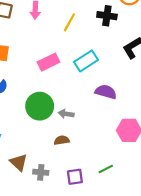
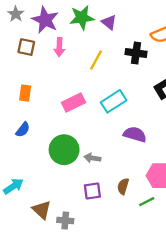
brown semicircle: (62, 140) -> (123, 186), moved, turned -64
green line: (106, 169) -> (147, 202), moved
purple square: (75, 177) -> (92, 191), moved

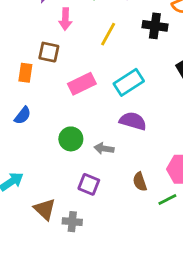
brown square: (26, 47) -> (49, 52), moved
purple semicircle: (135, 134) -> (133, 121), moved
green circle: (64, 150) -> (71, 139), size x0.7
brown semicircle: (123, 186) -> (140, 182), turned -35
purple square: (92, 191) -> (89, 184), moved, turned 30

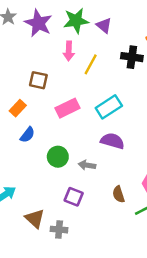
pink arrow: (65, 19) -> (69, 51), moved
orange rectangle: (25, 73) -> (18, 108), moved, turned 35
blue semicircle: (23, 115) -> (27, 135), moved

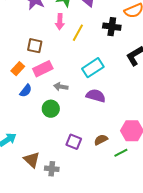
pink rectangle: (68, 108) -> (43, 69), moved
gray arrow: (87, 165) -> (61, 87), moved
brown semicircle: (119, 194) -> (101, 140), turned 80
purple square: (74, 197) -> (74, 142), moved

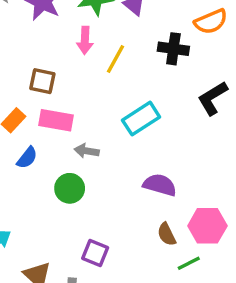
pink rectangle: (43, 69) -> (56, 120), turned 36
purple semicircle: (96, 96) -> (160, 185), moved
brown semicircle: (101, 140) -> (167, 234), moved, turned -88
purple square: (74, 142) -> (95, 253), moved

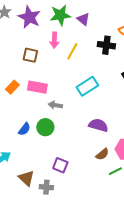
brown square: (42, 81) -> (30, 55), moved
blue semicircle: (27, 158) -> (24, 129), moved
brown semicircle: (167, 234) -> (102, 154), turned -104

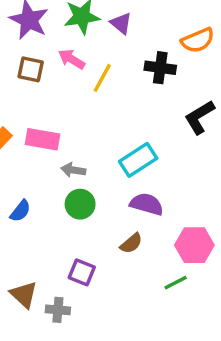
pink arrow: (54, 40) -> (72, 59), turned 119
brown square: (30, 55) -> (31, 69), moved
cyan rectangle: (87, 86) -> (138, 160), moved
green circle: (45, 127) -> (80, 204), moved
brown semicircle: (102, 154) -> (131, 243), moved

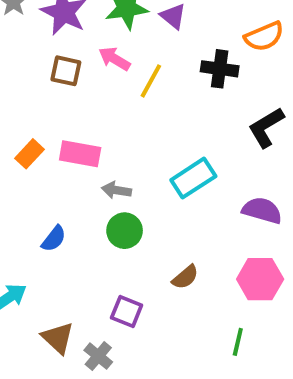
purple semicircle: (147, 204) -> (262, 210), moved
green line: (176, 283) -> (238, 342), moved, turned -50
gray cross: (58, 310) -> (98, 356), turned 35

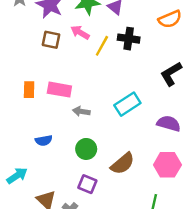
black cross: (220, 69) -> (129, 39), moved
orange rectangle: (29, 154) -> (29, 90), turned -42
green circle: (125, 231) -> (86, 149), moved
blue semicircle: (54, 239) -> (44, 140), turned 42
brown semicircle: (185, 277) -> (123, 164), size x1.5

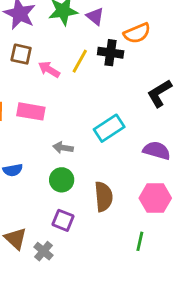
orange semicircle: (170, 19) -> (137, 33), moved
pink arrow: (80, 32) -> (49, 69), moved
gray arrow: (81, 111) -> (63, 148), moved
brown semicircle: (123, 164) -> (104, 197), turned -55

